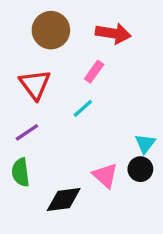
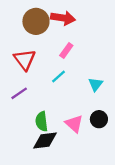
red arrow: (113, 33) -> (63, 18), moved
cyan triangle: (145, 144) -> (96, 84), moved
green semicircle: (21, 172) -> (42, 121), moved

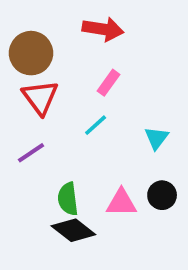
brown circle: (36, 21) -> (31, 53), moved
pink triangle: (74, 124) -> (121, 203), turned -42
black diamond: (45, 141) -> (73, 230), turned 45

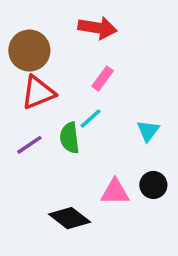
red triangle: (40, 97) -> (38, 92), turned 45
green semicircle: (68, 199) -> (70, 138), moved

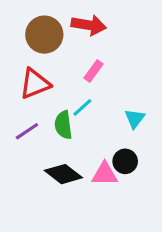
brown circle: (29, 51) -> (44, 35), moved
black circle: (153, 185) -> (125, 161), moved
black diamond: (70, 218) -> (63, 174), moved

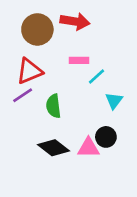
pink rectangle: (93, 71) -> (79, 60), turned 54
cyan line: (82, 107) -> (97, 76), moved
purple line: (27, 131) -> (23, 95), moved

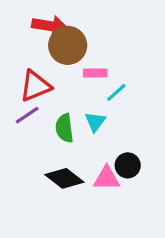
red arrow: (75, 21) -> (50, 26), moved
brown circle: (37, 29) -> (68, 45), moved
cyan triangle: (114, 101) -> (95, 122), moved

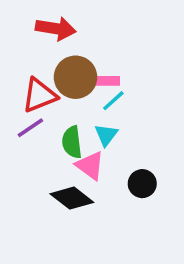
brown circle: (68, 45) -> (76, 77), moved
cyan line: (116, 92) -> (113, 101), moved
pink triangle: (107, 178) -> (90, 166), moved, turned 36

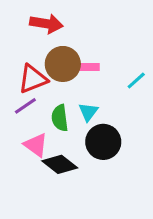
cyan line: (113, 101) -> (136, 80), moved
pink triangle: (90, 166) -> (36, 145), moved
black circle: (142, 184) -> (103, 142), moved, size x1.5

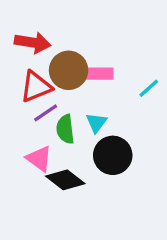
red arrow: (46, 24) -> (33, 43), moved
pink rectangle: (88, 67) -> (96, 74), size x1.4
purple line: (25, 106) -> (46, 113), moved

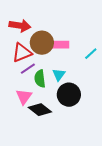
pink triangle: (39, 159) -> (24, 97), turned 30

